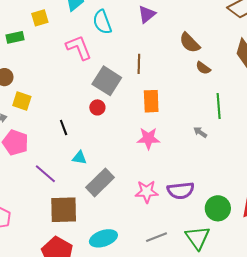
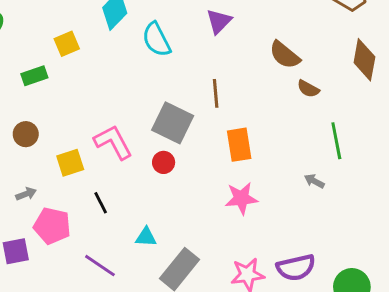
pink L-shape: (79, 48) -> (113, 142), moved
yellow square: (22, 101) -> (70, 163), moved, turned -30
black line: (64, 128) -> (101, 203), moved

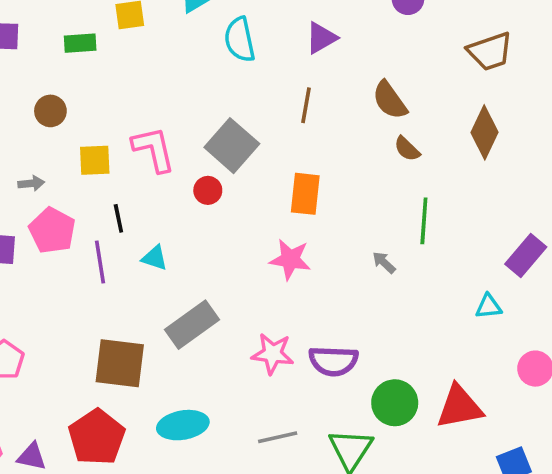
brown line: (216, 93) -> (306, 105), moved
cyan triangle: (146, 237) -> (155, 258), moved
purple line: (100, 266) -> (100, 262), moved, turned 32

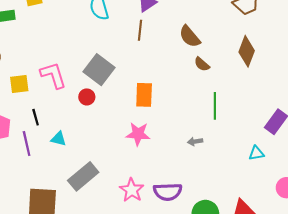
brown line: (306, 105) -> (140, 30), moved
gray arrow: (384, 262) -> (195, 141), moved, turned -48
pink star: (273, 354) -> (132, 190), turned 30

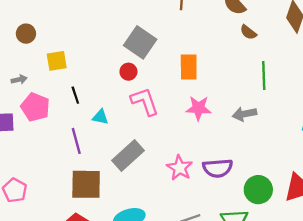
pink L-shape: (53, 75) -> (145, 101), moved
pink star: (138, 134) -> (198, 108), moved
gray arrow: (195, 141) -> (244, 114), size x1.5
purple line: (27, 143) -> (76, 141), moved

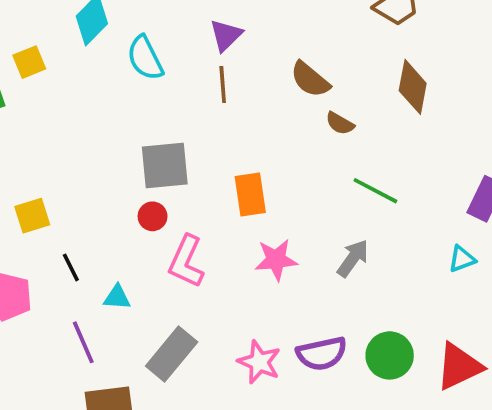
gray square: (140, 42) -> (165, 166), turned -32
green line: (264, 76) -> (375, 191), turned -52
pink L-shape: (145, 101) -> (186, 261), turned -128
gray arrow: (244, 114) -> (353, 258), turned 145
green circle: (258, 190) -> (390, 355), moved

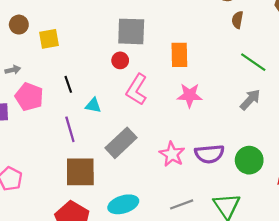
brown semicircle: (340, 123) -> (237, 20), turned 63
yellow square: (32, 216) -> (49, 39), moved
gray arrow: (353, 258) -> (250, 100), moved

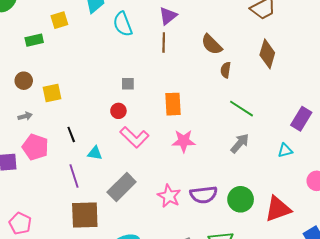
gray square: (131, 31) -> (128, 84), size x0.5
gray arrow: (13, 70) -> (25, 116), moved
pink L-shape: (137, 90) -> (134, 137), turned -76

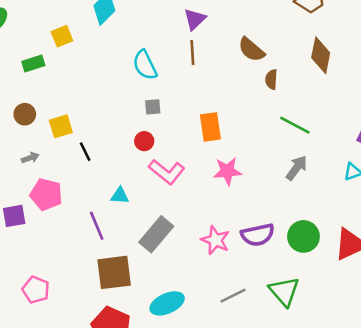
cyan semicircle: (123, 24) -> (145, 65), moved
black line: (71, 134) -> (85, 152), moved

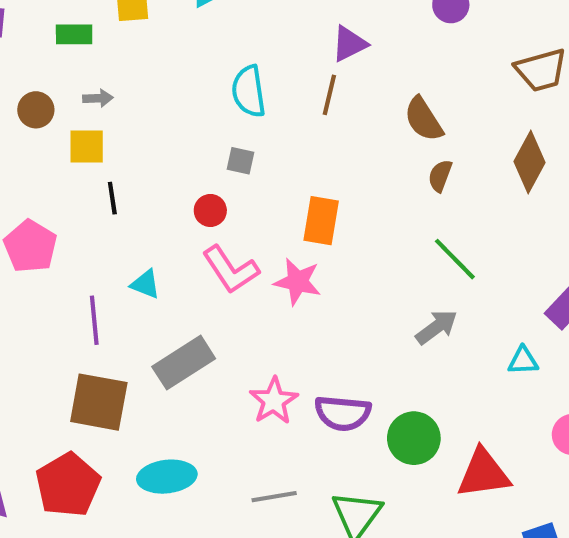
gray arrow: (30, 158) -> (98, 98), moved
pink star: (227, 171) -> (298, 282), moved

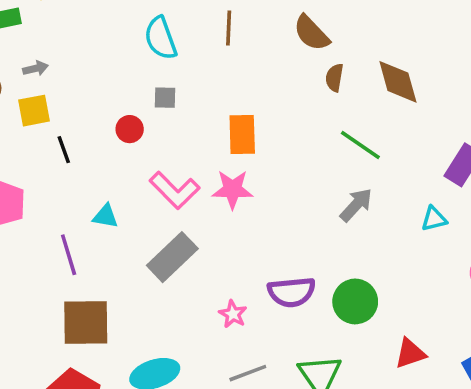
brown diamond: (530, 162) -> (398, 82), moved, turned -33
red circle: (210, 210) -> (130, 129), moved
gray rectangle: (184, 363) -> (172, 257), moved
pink star: (274, 401) -> (233, 314), moved, size x0.7
red triangle: (484, 473) -> (410, 353), moved, size x0.7

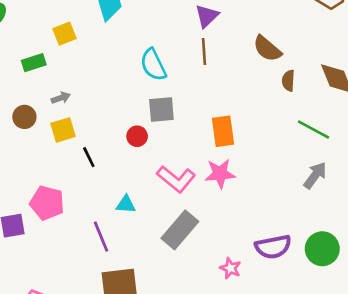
gray square: (165, 98) -> (161, 109), size x1.5

